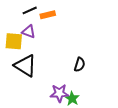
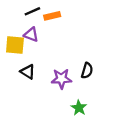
black triangle: (25, 66) -> (28, 72), size x0.6
purple star: (59, 93) -> (61, 79), moved

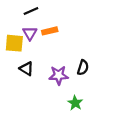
orange rectangle: (52, 16) -> (50, 31), moved
purple triangle: (31, 35) -> (30, 33), turned 40

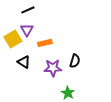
orange rectangle: (50, 31) -> (45, 43), moved
yellow square: (14, 43) -> (13, 39), turned -36

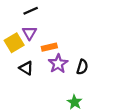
purple star: (53, 68) -> (58, 64), moved, turned -30

